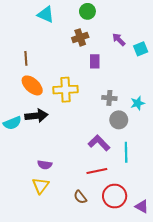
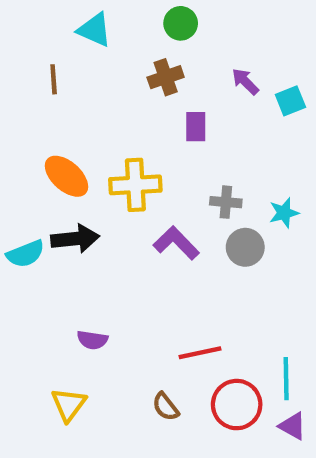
brown line: (26, 58) -> (54, 79), moved
purple L-shape: (99, 143) -> (176, 243), moved
cyan line: (126, 152) -> (286, 379), moved
yellow triangle: (41, 186) -> (69, 405), moved

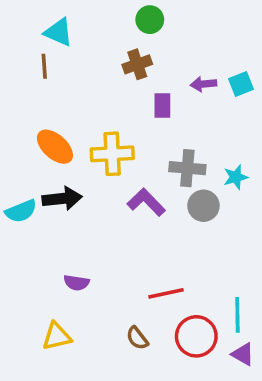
cyan triangle: (94, 30) -> (59, 32), moved
purple arrow: (245, 81) -> (203, 84), moved, turned -50
gray cross: (226, 202) -> (187, 168), size x1.4
yellow triangle: (69, 405) -> (57, 336), turned 40

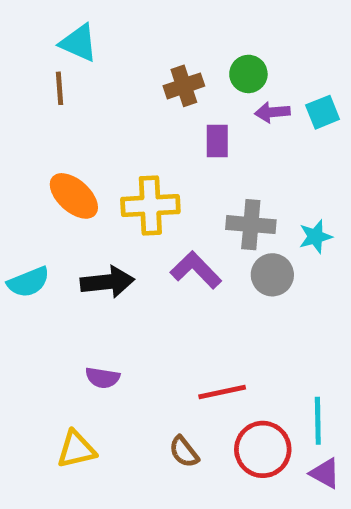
green circle: (150, 20) -> (248, 74), moved
black arrow: (62, 199) -> (107, 282), moved

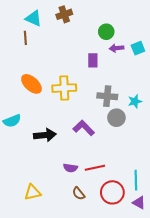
brown cross: (184, 86) -> (64, 14), moved
purple L-shape: (196, 270) -> (84, 128), moved
black arrow: (107, 282) -> (45, 135), moved
purple semicircle: (103, 378) -> (70, 168), moved

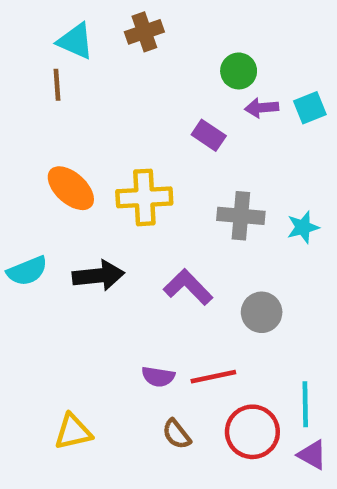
purple rectangle: (93, 60) -> (209, 135), turned -56
gray circle: (116, 118) -> (262, 312), moved
black arrow: (45, 135) -> (98, 276), moved

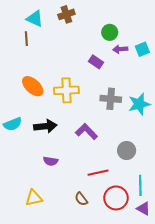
cyan star: (303, 227) -> (139, 104), size x1.5
gray circle: (262, 312) -> (127, 151), moved
purple semicircle: (158, 377) -> (51, 161), moved

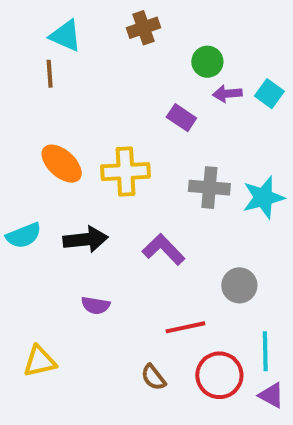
brown cross: (66, 14) -> (144, 28), moved
cyan square: (142, 49) -> (269, 94), turned -32
yellow triangle: (34, 198) -> (40, 361), moved

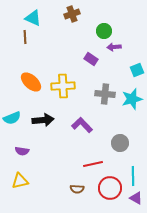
cyan square: (269, 94) -> (137, 70), moved, turned 32
purple semicircle: (96, 305) -> (22, 151), moved
brown semicircle: (153, 377) -> (77, 189), turned -48

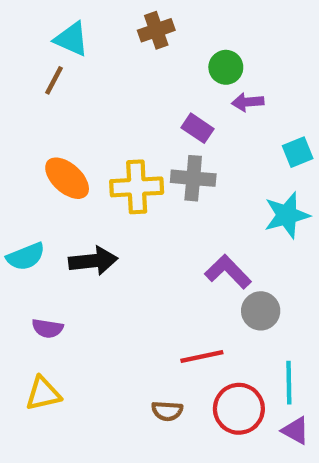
brown line: (25, 37) -> (54, 80), turned 32
gray cross: (105, 94) -> (193, 178), moved
purple L-shape: (82, 125) -> (228, 272), moved

